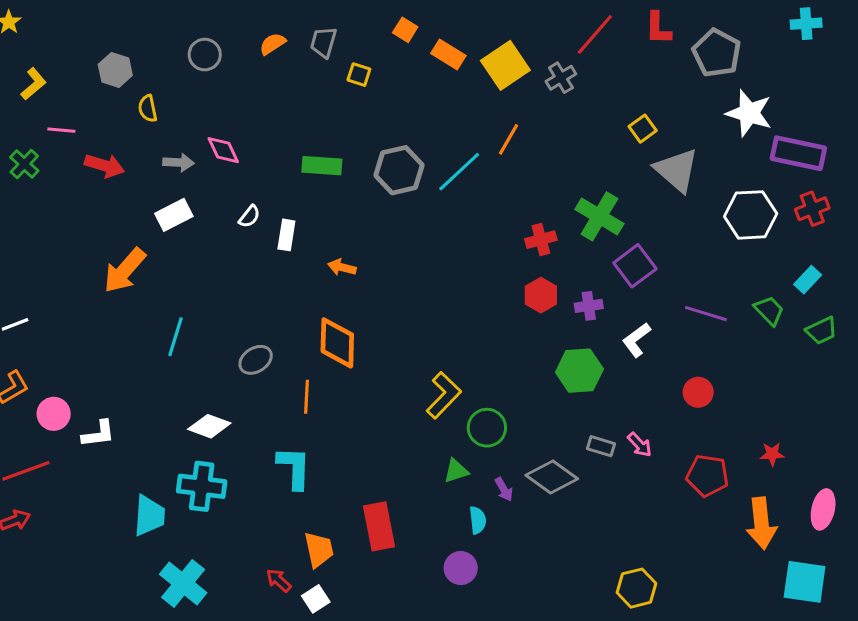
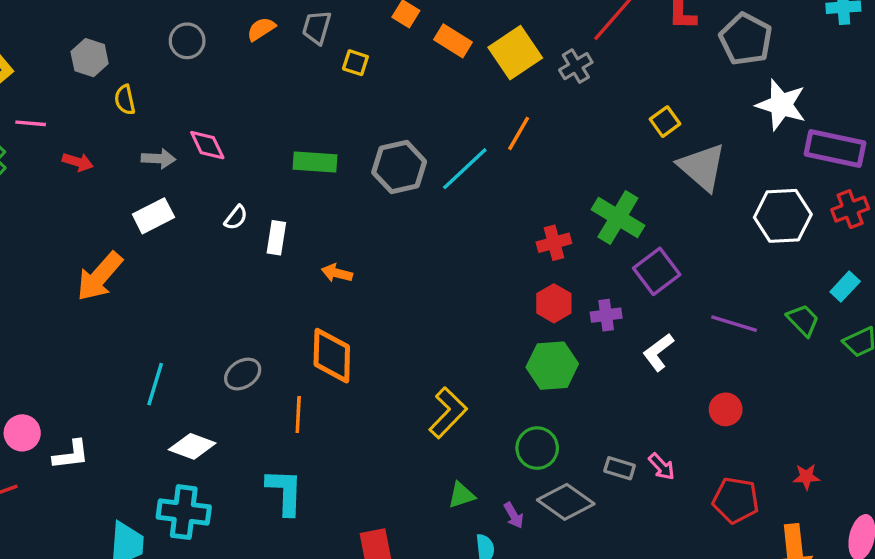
red arrow: (104, 166) -> (78, 162), size x0.7
cyan line: (175, 337) -> (155, 384), moved
green hexagon: (579, 371) -> (552, 366), moved
green circle: (487, 428) -> (537, 448), moved

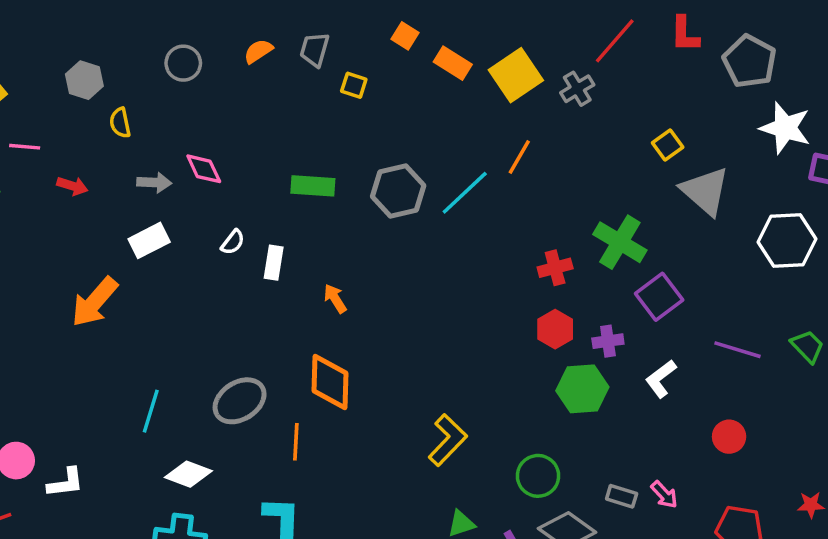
orange arrow: (337, 273) -> (335, 298), turned 44
green hexagon: (552, 366) -> (582, 389), moved
gray ellipse: (243, 374) -> (240, 401), size x1.4

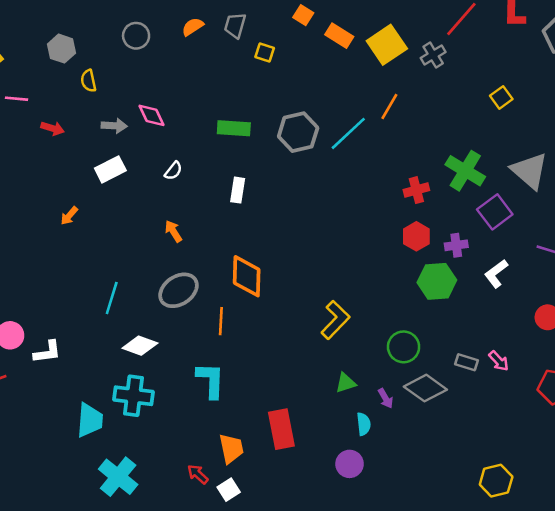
gray triangle: (705, 191) -> (530, 171), moved
white rectangle: (274, 263) -> (238, 190), moved
orange arrow: (335, 298) -> (173, 231), moved
orange arrow: (95, 302) -> (69, 216), size x0.5

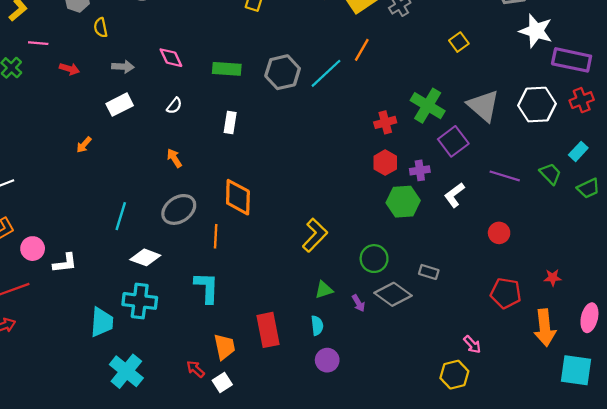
pink diamond: (152, 115) -> (171, 58), moved
pink arrow: (499, 361) -> (472, 345), moved
cyan semicircle: (364, 424) -> (317, 326), moved

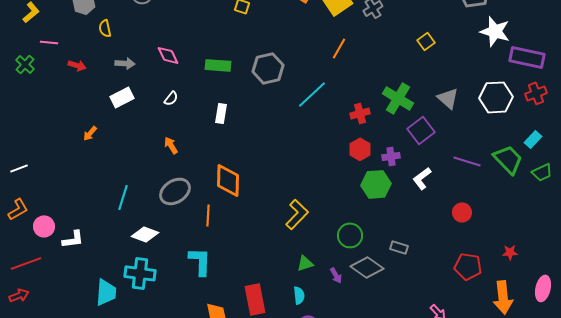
cyan line: (326, 73) -> (312, 94), moved
gray triangle: (483, 106) -> (448, 98), size x0.7
green trapezoid: (550, 174) -> (508, 159), size x1.5

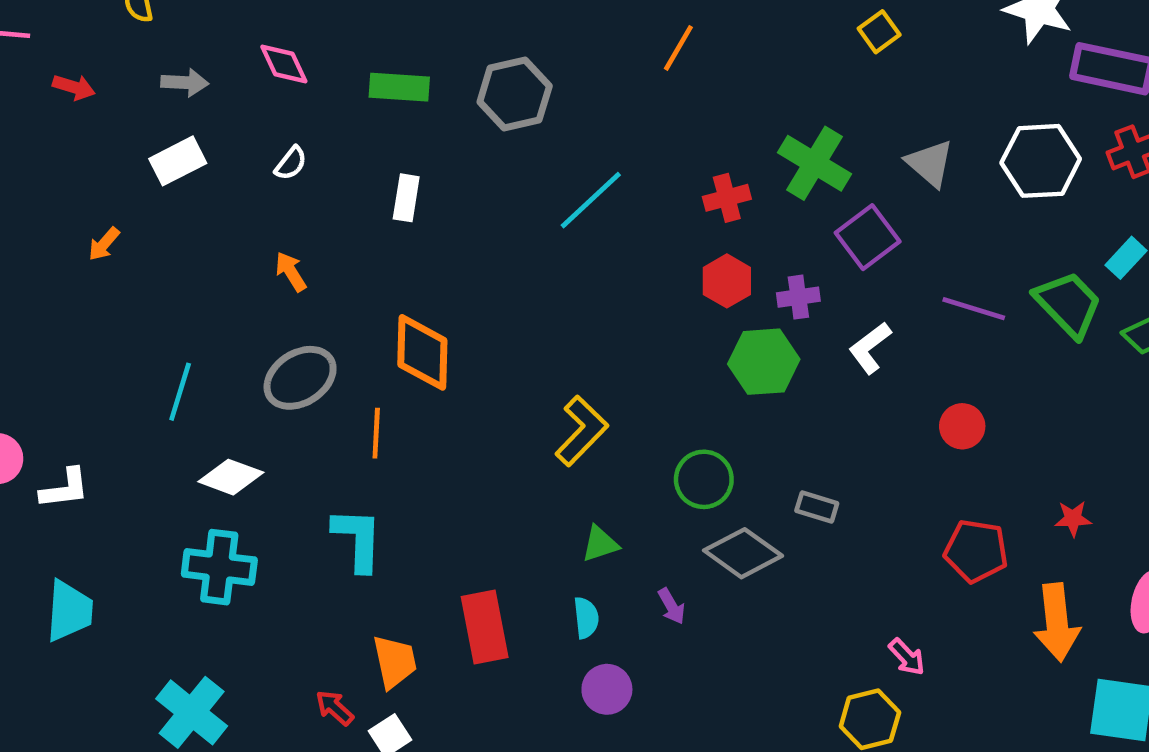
cyan line: (312, 94) -> (591, 200), moved
purple arrow: (336, 275) -> (671, 606), moved
cyan trapezoid: (106, 292) -> (69, 611), moved

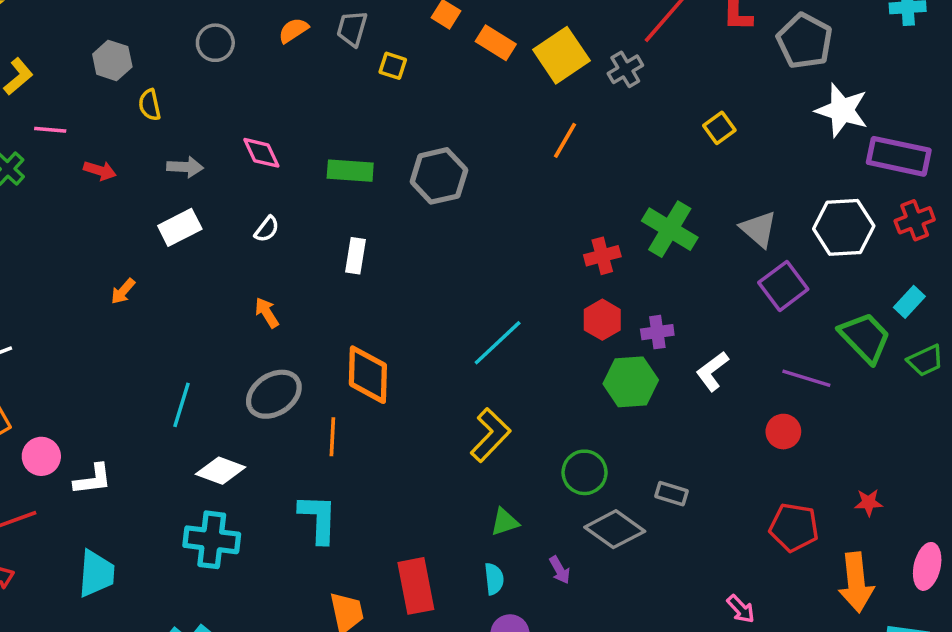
cyan line: (591, 200) -> (498, 343), moved
purple square: (868, 237) -> (783, 286), moved
purple line: (974, 309) -> (806, 378), moved

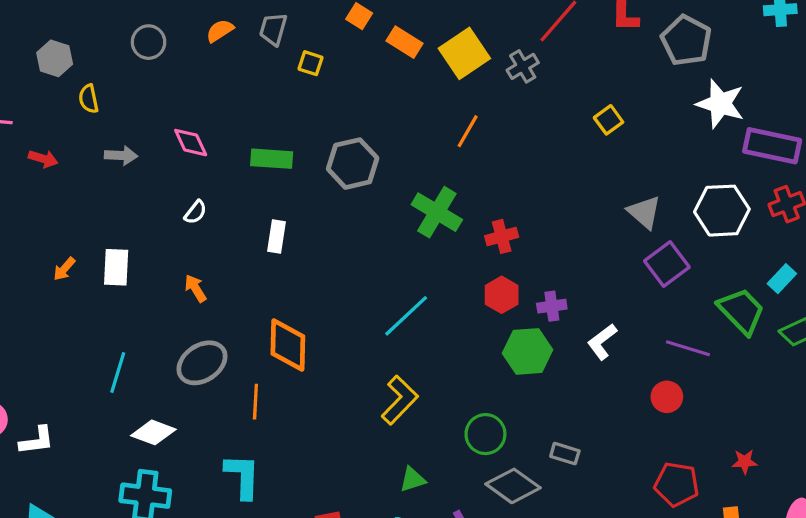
white rectangle: (180, 227) -> (116, 267), moved, turned -60
green cross: (670, 229) -> (437, 212), moved

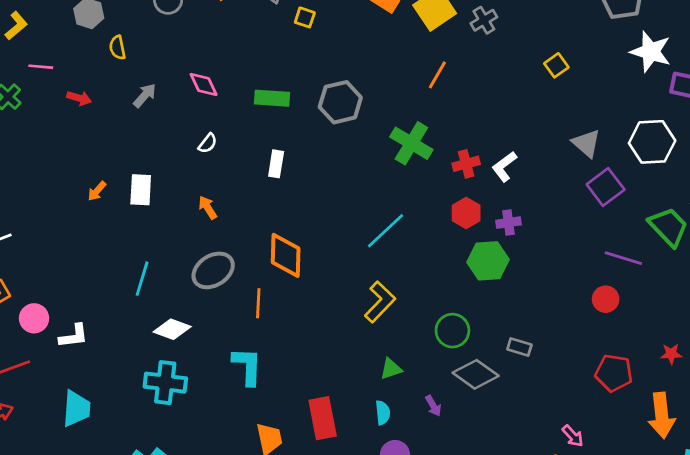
gray arrow: (121, 155) -> (145, 95), turned -52
white L-shape: (602, 342) -> (504, 167), moved

